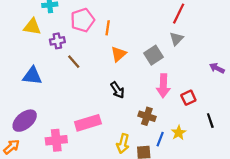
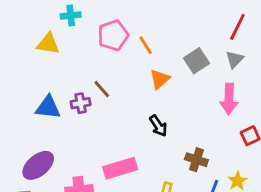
orange line: (108, 28) -> (146, 45), turned -40
purple cross: (57, 41) -> (81, 103), moved
gray square: (153, 55) -> (196, 61), moved
pink arrow: (163, 86) -> (229, 99), moved

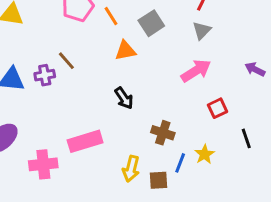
gray square: (196, 61) -> (151, 23), moved
orange triangle: (160, 79) -> (125, 51), turned 30
pink arrow: (229, 99) -> (196, 71), turned -124

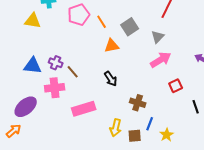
gray triangle: (202, 30) -> (158, 37), moved
brown line: (66, 61) -> (73, 72), moved
purple cross: (45, 75) -> (56, 63), turned 32
yellow star: (205, 154) -> (167, 135), moved
pink cross: (43, 164) -> (55, 88), moved

